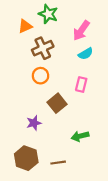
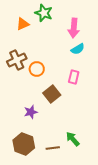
pink arrow: (81, 31) -> (74, 28), turned -30
brown cross: (43, 48) -> (17, 60), moved
green arrow: (80, 136) -> (73, 139), moved, turned 63

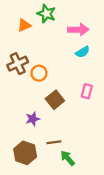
pink arrow: (74, 28) -> (78, 30), turned -96
pink rectangle: (74, 77) -> (87, 91), moved
green arrow: (73, 139) -> (68, 158), moved
brown line: (53, 148) -> (54, 142), moved

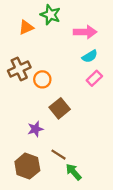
pink rectangle: (87, 91) -> (94, 78), moved, turned 32
brown line: (54, 142) -> (58, 155), turned 40

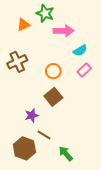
pink arrow: (85, 32) -> (64, 31), moved
orange circle: (42, 79) -> (53, 71), moved
brown line: (58, 155) -> (44, 135), moved

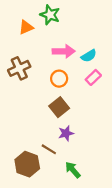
pink arrow: (64, 31) -> (64, 51), moved
purple star: (32, 115) -> (66, 133), moved

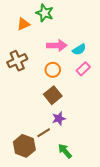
brown line: (49, 149) -> (44, 133), turned -64

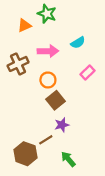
pink arrow: (57, 45) -> (48, 51), moved
cyan semicircle: (79, 50) -> (78, 43), moved
orange circle: (53, 70) -> (48, 80), moved

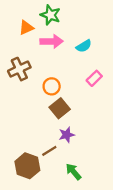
pink arrow: (48, 51) -> (52, 41), moved

